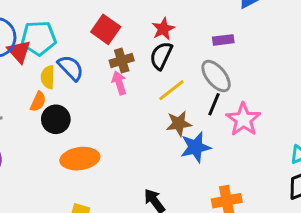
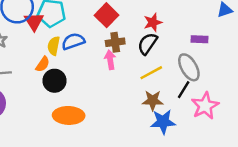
blue semicircle: (71, 68) -> (73, 41), turned -75

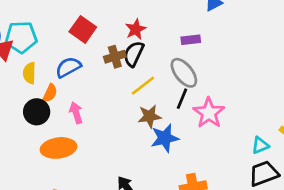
blue semicircle: (73, 41) -> (68, 67), moved
brown cross: (115, 42) -> (115, 57), moved
pink arrow: (110, 60) -> (76, 113), moved
orange semicircle: (43, 64) -> (50, 93), moved

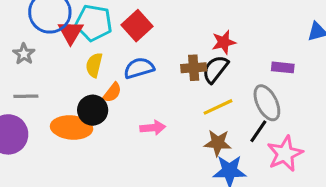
red square: (83, 29) -> (137, 26), moved
pink arrow: (76, 113) -> (153, 128), moved, turned 90
orange ellipse: (58, 148) -> (72, 128), moved

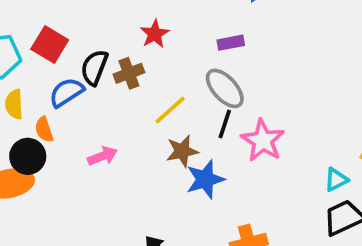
black semicircle: (215, 69) -> (94, 67), moved
orange semicircle: (112, 92) -> (44, 129), turned 140

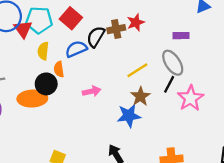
brown cross: (129, 73) -> (116, 29), moved
brown star: (182, 151) -> (140, 96), turned -30
blue star: (205, 179) -> (129, 116), moved

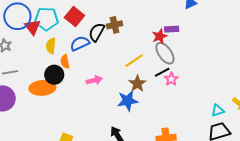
red star: (136, 22) -> (160, 36), moved
black line: (169, 84) -> (162, 72), turned 35
pink star: (190, 98) -> (171, 79), moved, size x0.6

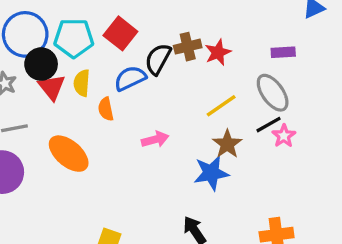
red triangle: (33, 27) -> (52, 87), moved
red star: (160, 36) -> (218, 52), moved
black circle: (54, 75) -> (41, 64), moved
orange ellipse: (42, 88) -> (69, 154), turned 45

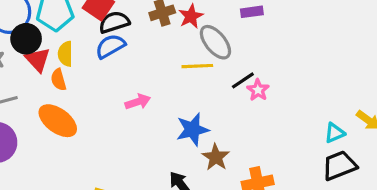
black semicircle: (158, 59) -> (114, 22), moved, turned 48
gray ellipse: (273, 93) -> (215, 42), moved
yellow line: (221, 106) -> (197, 66), turned 36
orange semicircle: (106, 109) -> (58, 80), moved
brown star: (227, 144) -> (216, 157), moved

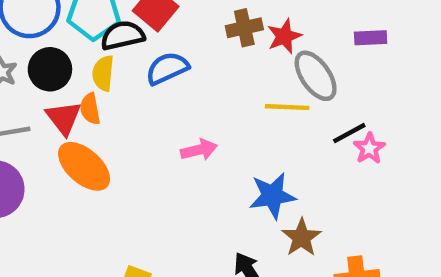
black semicircle: (114, 22) -> (123, 35), moved
black circle: (26, 39) -> (50, 69), moved
red triangle: (38, 60) -> (64, 118), moved

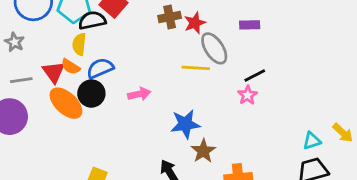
blue semicircle: (167, 68) -> (100, 68), moved
black circle: (50, 69) -> (91, 94), moved
orange semicircle: (90, 109) -> (71, 67), turned -48
black line: (349, 133) -> (255, 76), moved

